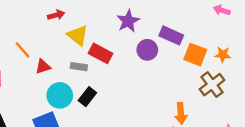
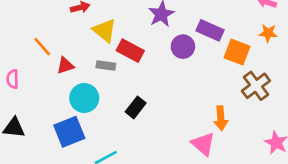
orange star: (223, 55) -> (268, 33), moved
black rectangle: (87, 97) -> (136, 107), moved

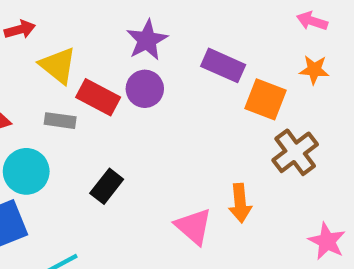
purple circle: (183, 47) -> (145, 89), moved
pink triangle: (203, 144) -> (193, 226), moved

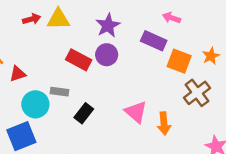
pink arrow: (312, 21) -> (172, 18), moved
yellow triangle: (58, 65) -> (58, 19), moved, turned -40
orange star: (314, 70) -> (211, 56), moved, turned -30
gray rectangle: (60, 121) -> (60, 92), moved
pink triangle: (193, 226) -> (136, 112), moved

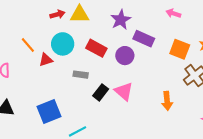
purple rectangle: (154, 41) -> (144, 39), moved
purple circle: (107, 55) -> (125, 56), moved
cyan circle: (35, 104) -> (63, 44), moved
pink triangle: (136, 112) -> (124, 91), moved

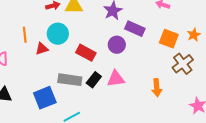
orange line: (28, 45) -> (25, 35), turned 35
red rectangle: (96, 48) -> (86, 53), moved
gray rectangle: (81, 75) -> (70, 80), moved, size x1.6
pink triangle: (124, 91) -> (116, 79), turned -48

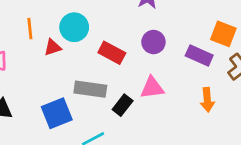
purple rectangle: (135, 29) -> (199, 55), moved
black rectangle: (94, 80) -> (123, 105), moved

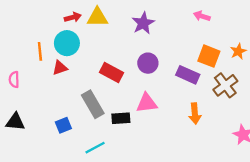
cyan circle: (74, 27) -> (67, 43), moved
gray rectangle: (90, 89) -> (93, 104), turned 52
black rectangle: (123, 105) -> (121, 118), turned 48
blue square: (57, 113) -> (63, 125), size x0.6

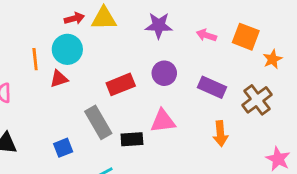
pink arrow: (202, 16) -> (206, 35), moved
purple star: (143, 23) -> (159, 25), turned 30
orange square: (209, 56) -> (246, 37), moved
red rectangle: (112, 72) -> (121, 84), turned -50

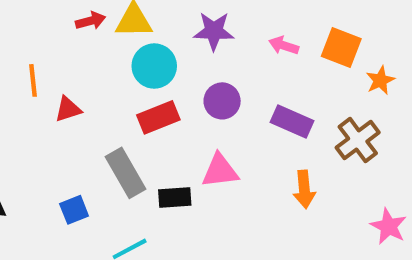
cyan circle: (67, 49) -> (154, 66), moved

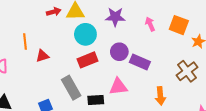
pink arrow: (284, 45) -> (150, 24), turned 48
purple rectangle: (292, 121) -> (140, 62), moved

